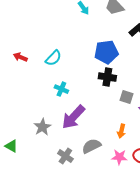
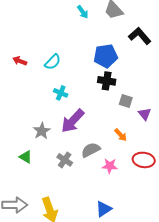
orange arrow: (121, 131) -> (121, 135), turned -56
green triangle: (11, 146) -> (26, 157), moved
pink star: (119, 157) -> (110, 166), moved

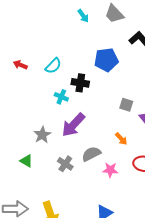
black cross: (107, 81) -> (80, 83), moved

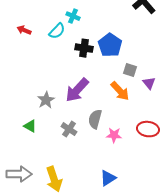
blue pentagon: (106, 60) -> (110, 45), moved, turned -30
cyan cross: (61, 97) -> (73, 16), moved
orange arrow: (121, 139) -> (120, 91), moved, size x1.5
gray semicircle: (91, 154) -> (95, 119), turned -48

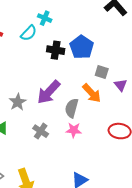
gray semicircle: (95, 119) -> (72, 108), moved
pink star: (114, 135) -> (74, 130), moved

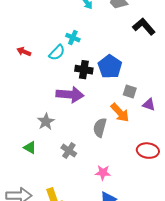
purple triangle: (121, 85) -> (149, 105), turned -32
purple arrow: (49, 92) -> (70, 95), moved, turned -128
pink star: (74, 130) -> (103, 173), moved

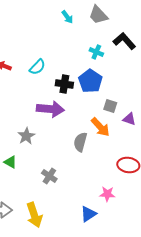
cyan cross: (73, 38) -> (96, 52), moved
gray cross: (69, 151) -> (49, 176), moved
pink star: (103, 173) -> (107, 194), moved

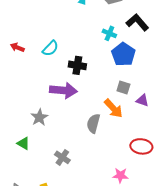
blue pentagon: (90, 81) -> (123, 54), moved

